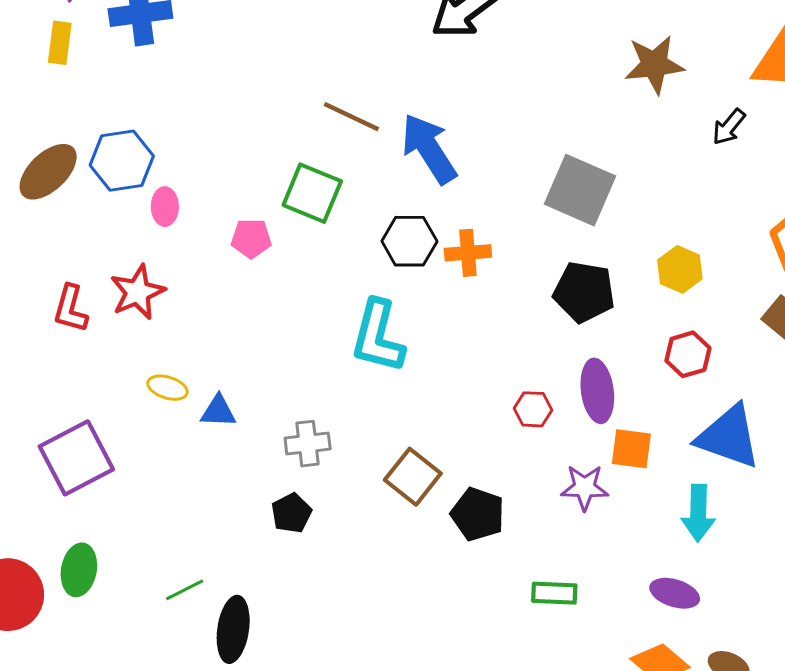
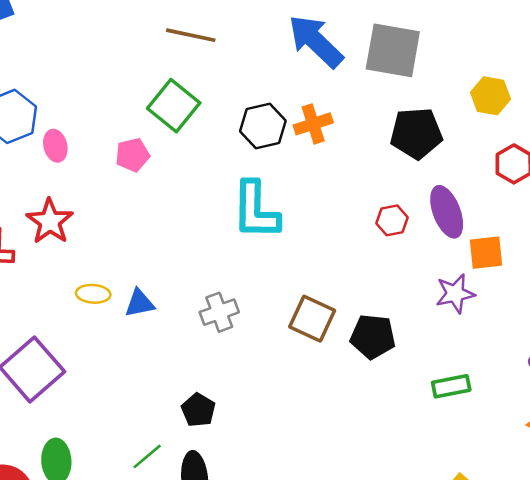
blue arrow: (429, 149) -> (316, 41), moved
green square: (312, 193) -> (174, 106), turned 30
red hexagon: (533, 409) -> (392, 220), moved
black pentagon: (291, 513) -> (198, 410), moved

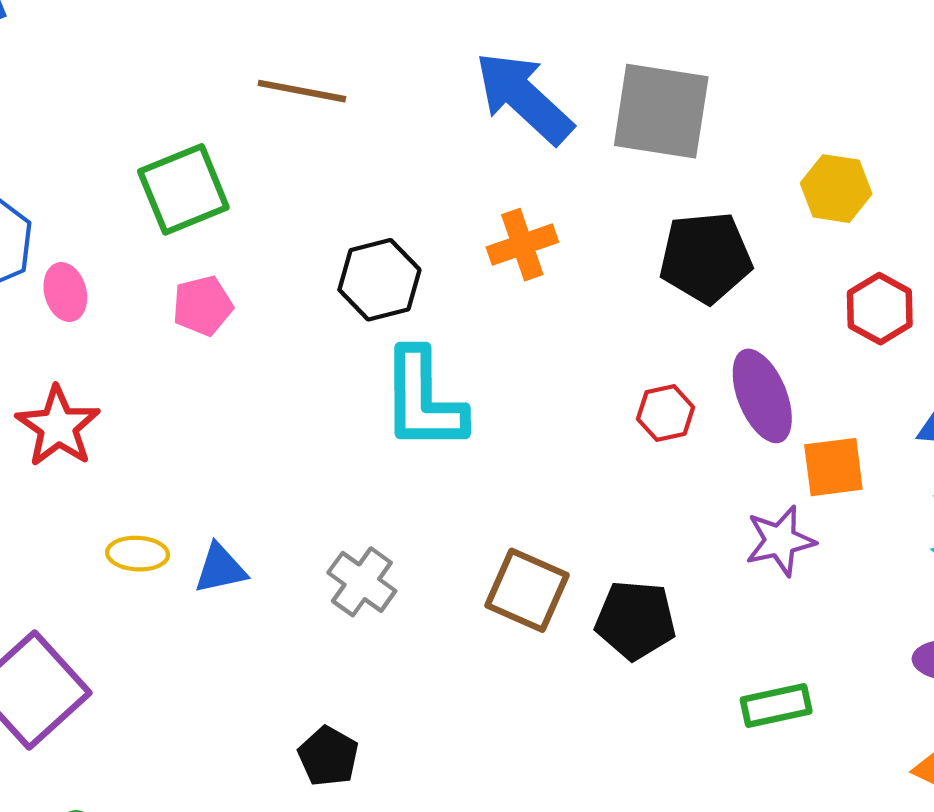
green square: (174, 106) -> (183, 189), moved, turned 30
black hexagon: (263, 126) -> (379, 280), moved
gray cross: (219, 312) -> (362, 582), turned -33

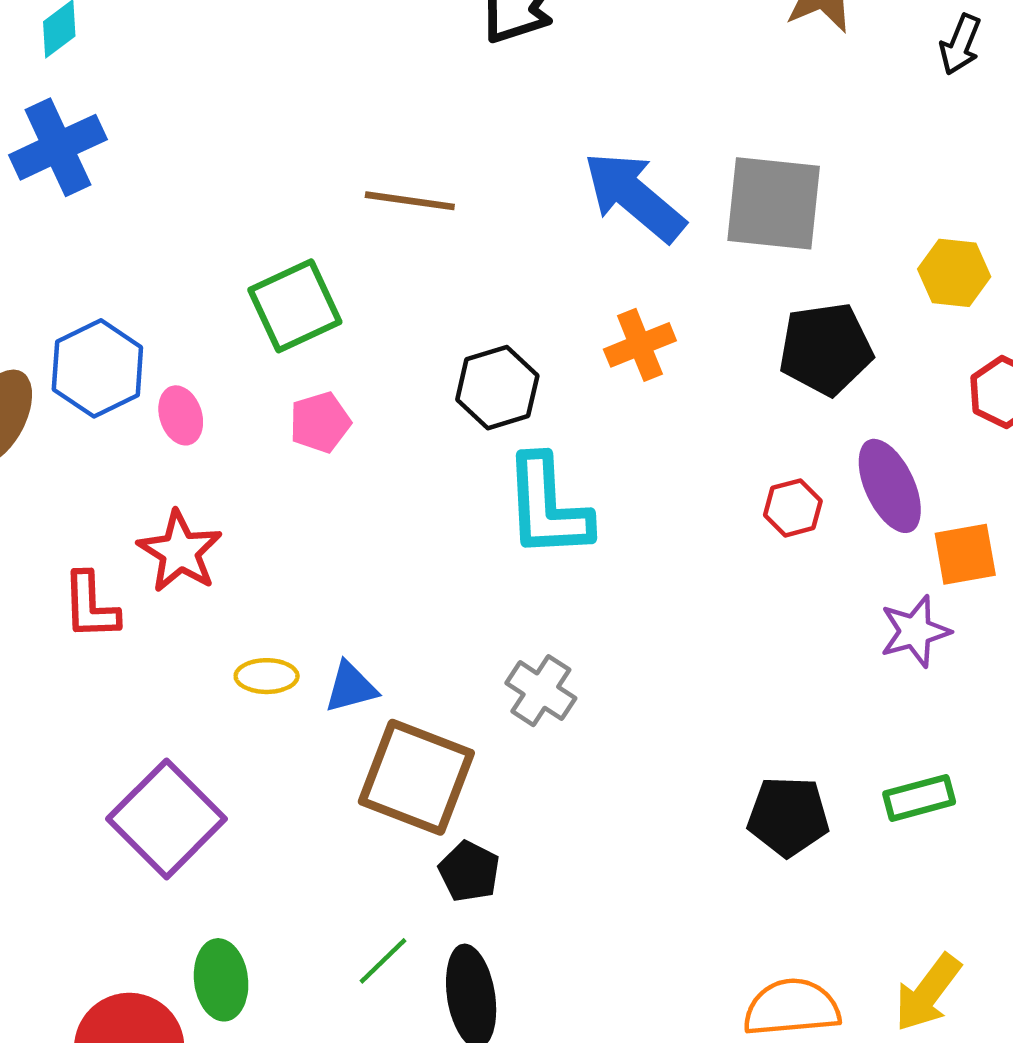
gray cross: (362, 582) -> (541, 691), moved
brown square: (527, 590) -> (416, 777), moved, size x1.4
black pentagon: (635, 620) -> (788, 816), moved

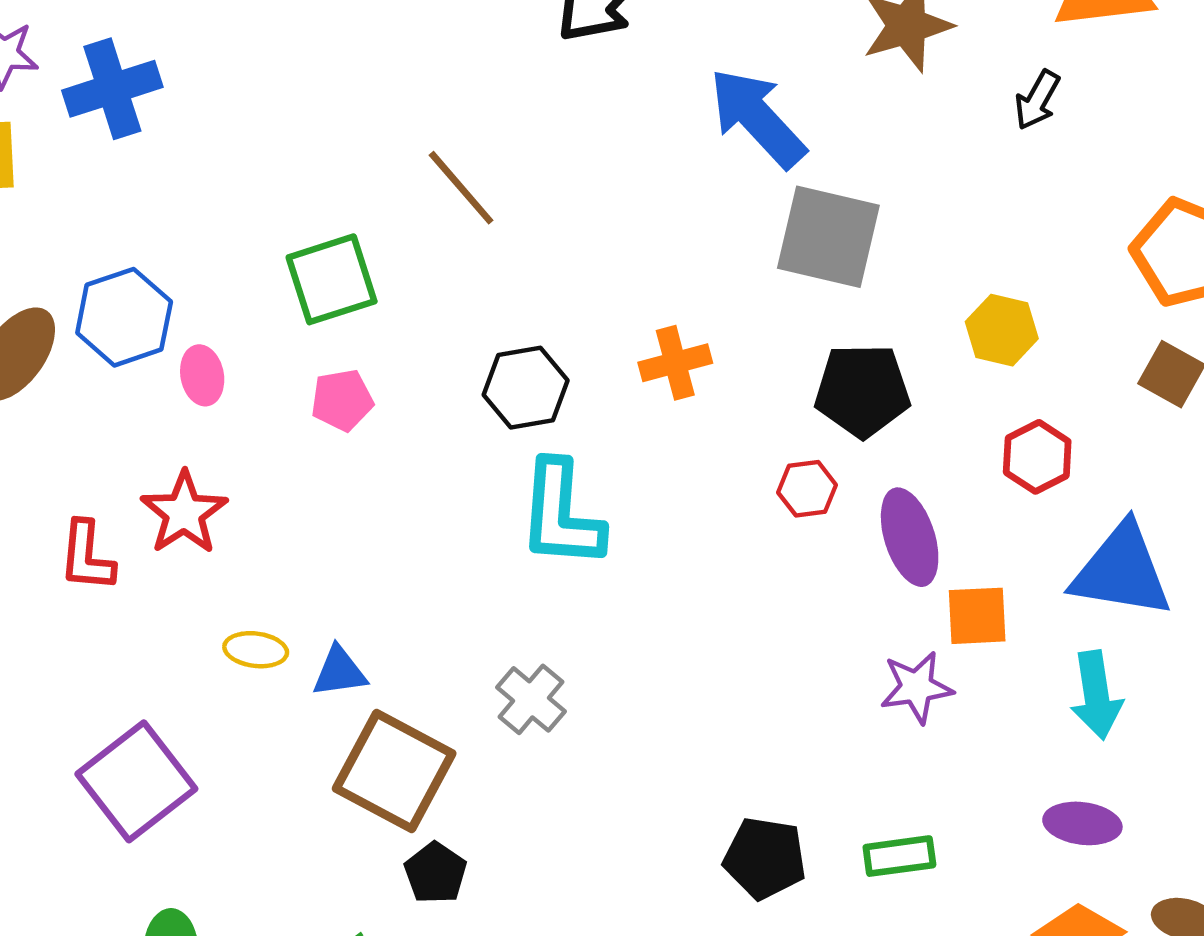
blue arrow: (634, 196) -> (757, 118), moved
brown line: (410, 201) -> (461, 188), turned 34
red hexagon: (793, 508) -> (807, 489), moved

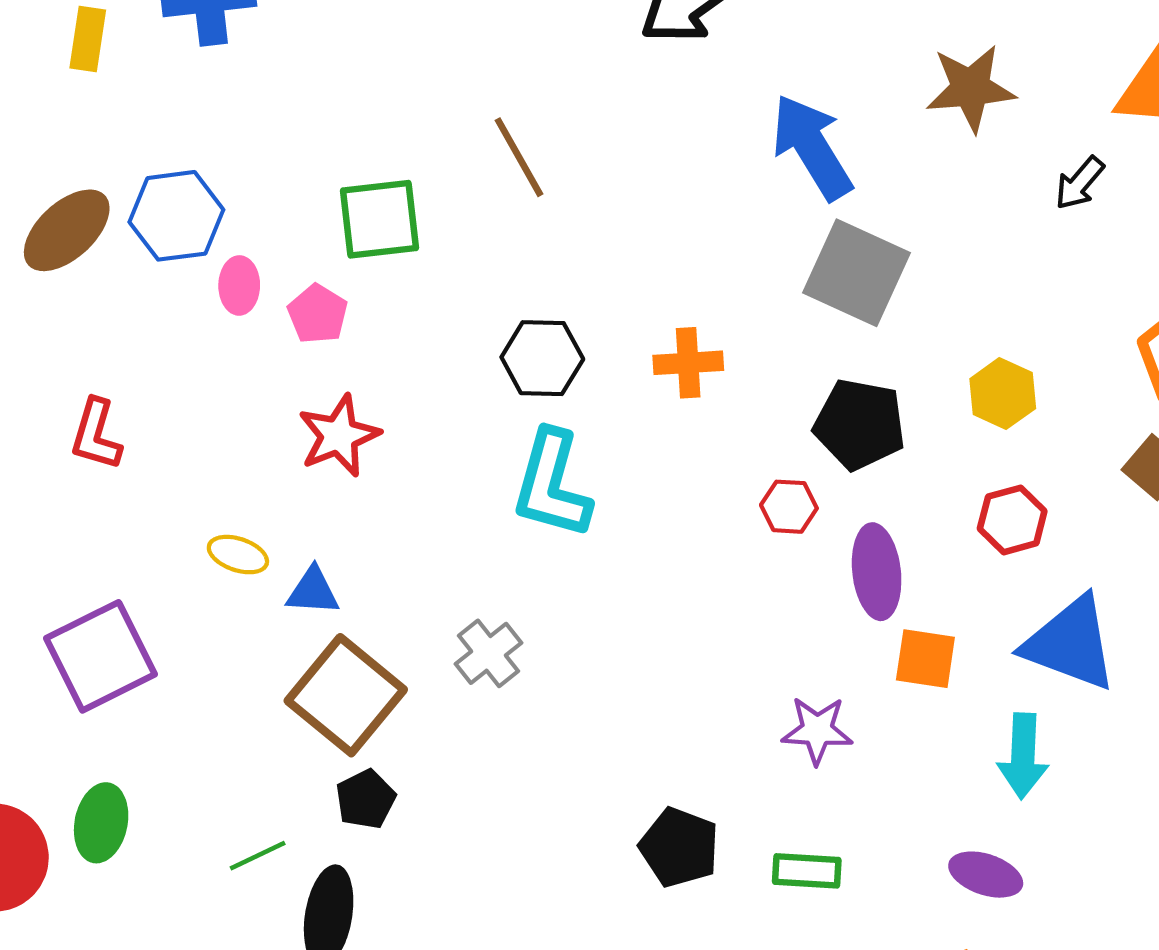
pink pentagon: (342, 400) -> (318, 314), moved, turned 30
red star: (184, 513) -> (339, 436), moved
purple star: (917, 687) -> (817, 730), moved

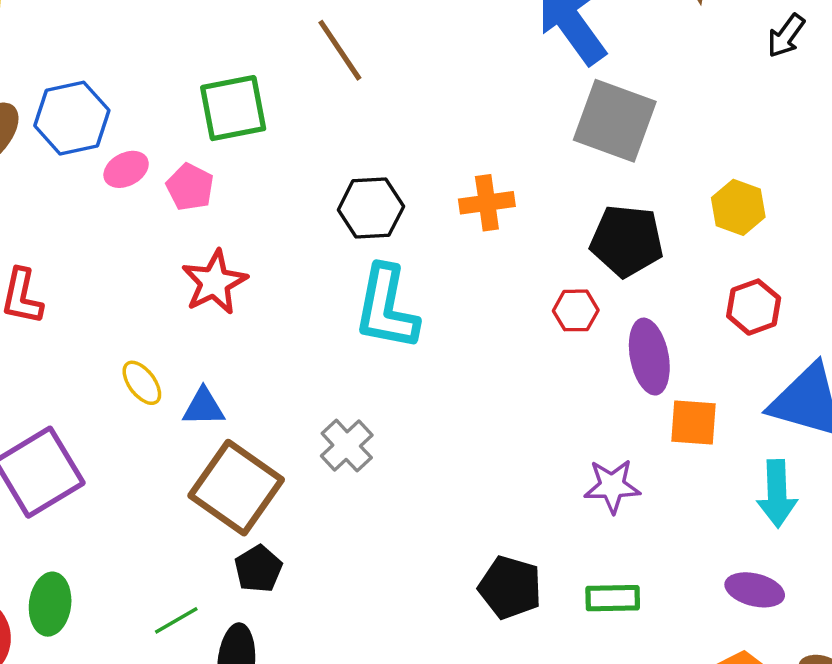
pink ellipse: (239, 285) -> (126, 169), turned 66
yellow ellipse: (238, 555) -> (142, 383), turned 39

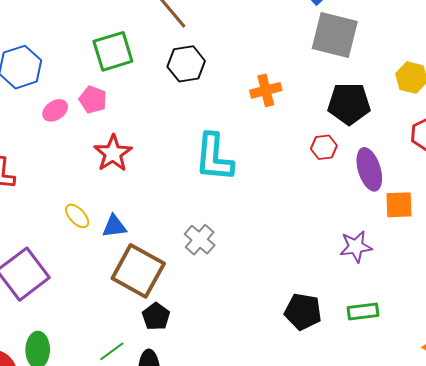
pink ellipse: (126, 169) -> (55, 110), moved
black hexagon: (371, 208) -> (186, 64), moved

